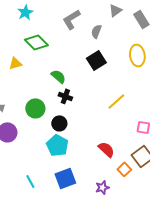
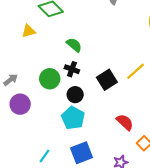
black square: (96, 60) -> (107, 80), moved
black cross: (65, 96) -> (72, 69), moved
cyan line: (30, 181) -> (44, 156), turned 64

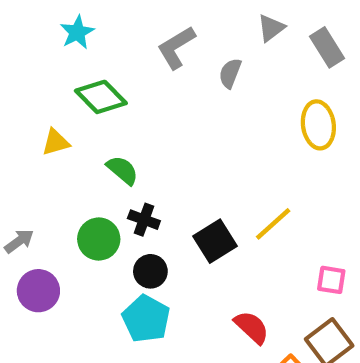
green semicircle: (74, 45) -> (122, 170), moved

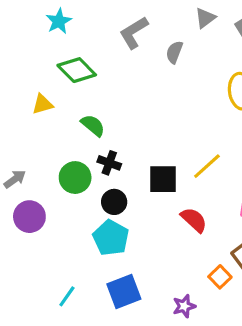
black square: (215, 241) -> (163, 179), turned 32
red semicircle: (252, 327) -> (194, 220), moved

